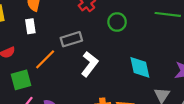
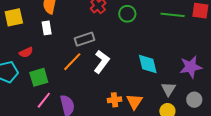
green circle: (117, 22) -> (127, 14), moved
orange line: (45, 59) -> (72, 62), moved

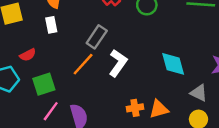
gray rectangle: (84, 39) -> (97, 37), turned -36
gray triangle: (168, 89) -> (199, 93), turned -35
orange triangle: (134, 102) -> (159, 109), turned 42

